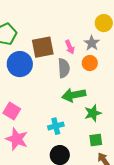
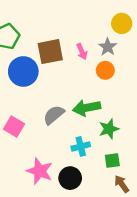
gray semicircle: (64, 68) -> (54, 115), moved, turned -126
cyan cross: (56, 126) -> (81, 146), moved
pink star: (17, 139) -> (40, 171), moved

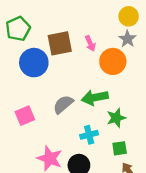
gray star: (108, 47) -> (127, 39), moved
orange circle: (105, 70) -> (113, 61), size x1.5
pink square: (14, 127) -> (25, 116), turned 36

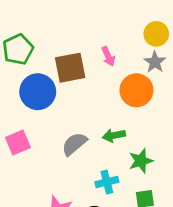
pink arrow: (90, 43) -> (108, 56), moved
green arrow: (95, 98) -> (114, 135), size x0.7
pink square: (25, 116) -> (18, 142), moved

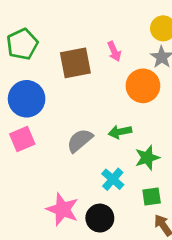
blue circle: (38, 92) -> (27, 99), moved
cyan cross: (107, 182) -> (113, 179), turned -35

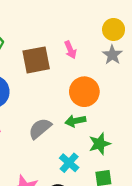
orange circle: (143, 86) -> (84, 92), moved

